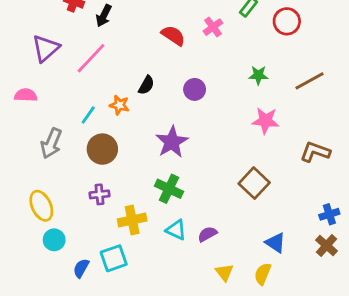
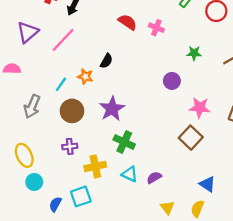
pink cross: (213, 27) -> (156, 28), moved, turned -32
purple circle: (195, 89) -> (172, 81), moved
pink star: (265, 121) -> (200, 108), moved
purple star: (172, 142) -> (112, 109), moved

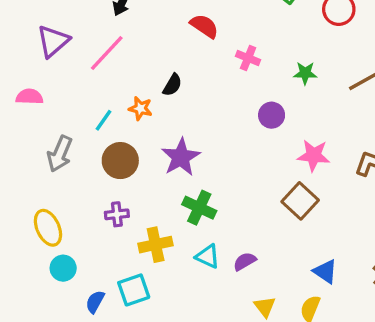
pink cross: (156, 28) -> (248, 58), moved

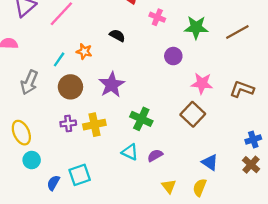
green star: (305, 73) -> (196, 27), size x1.5
black semicircle: (172, 85) -> (117, 35), moved, turned -91
green cross: (199, 208) -> (141, 119), moved
yellow cross: (156, 245) -> (94, 125), moved

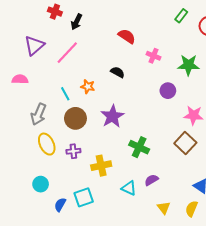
cyan line: (59, 59) -> (65, 94), turned -64
yellow cross: (94, 125) -> (101, 166), moved
yellow ellipse: (21, 133) -> (47, 144), moved
cyan triangle: (130, 152) -> (129, 188), moved

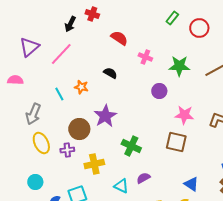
red cross: (55, 12) -> (92, 14), moved
brown circle: (75, 118) -> (79, 129), moved
brown square: (185, 143) -> (176, 142), turned -30

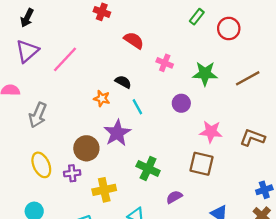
black arrow: (70, 24) -> (27, 18), moved
orange star: (81, 87) -> (102, 98), moved
cyan line: (59, 94) -> (137, 107), moved
gray arrow: (33, 114) -> (38, 115), moved
purple semicircle: (143, 178) -> (174, 197), moved

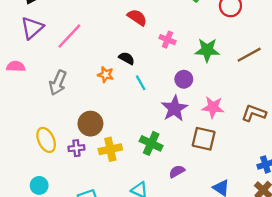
gray arrow: (38, 115) -> (58, 83), moved
purple star: (117, 133) -> (174, 108), moved
yellow cross: (104, 190) -> (110, 149), moved

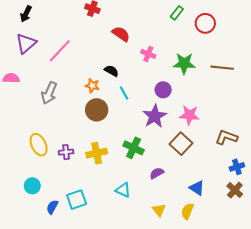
brown line: (249, 55) -> (222, 68), turned 35
brown L-shape: (254, 113) -> (226, 137), moved
brown circle: (90, 124) -> (97, 110), moved
brown square: (204, 139) -> (181, 144), turned 30

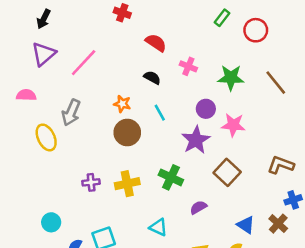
brown line: (222, 68) -> (276, 83), turned 45
black semicircle: (111, 71) -> (152, 78), moved
pink star: (189, 115) -> (233, 125), moved
yellow ellipse: (39, 145) -> (46, 137), moved
brown cross: (235, 190) -> (278, 224), moved

